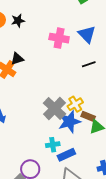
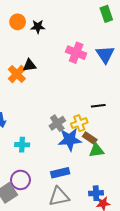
black line: (89, 64) -> (98, 106), moved
gray cross: (54, 109) -> (57, 123), size x0.7
cyan cross: (53, 145) -> (22, 145), moved

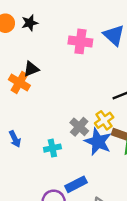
blue star: (70, 140) -> (98, 142), turned -30
cyan cross: (22, 145) -> (52, 148), moved
blue rectangle: (60, 173) -> (76, 184), moved

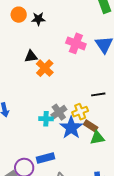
orange cross: (19, 82) -> (45, 68), moved
cyan cross: (52, 148) -> (46, 119), moved

